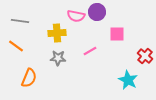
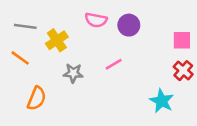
purple circle: (97, 12) -> (129, 25), moved
yellow cross: (57, 33) -> (57, 40), moved, turned -30
pink square: (117, 34) -> (182, 40), moved

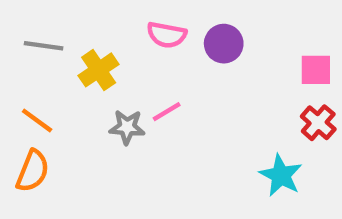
orange line: (20, 58) -> (37, 120), moved
pink line: (114, 64) -> (167, 112), moved
orange semicircle: (37, 98) -> (33, 171), moved

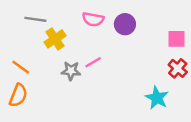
gray line: (44, 46) -> (35, 19), moved

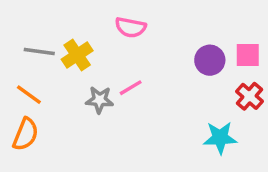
gray line: (35, 19) -> (39, 52), moved
purple circle: (125, 24) -> (210, 60), moved
cyan star: (157, 98) -> (220, 138), turned -30

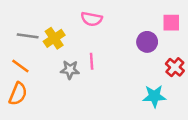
pink square: (248, 55) -> (171, 23), moved
pink line: (131, 88) -> (92, 61), turned -63

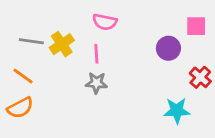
pink line: (92, 61) -> (96, 54), moved
gray star: (70, 70) -> (96, 83), moved
orange semicircle: (18, 94) -> (20, 108), turned 40

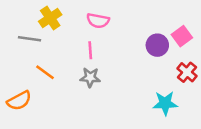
pink square: (196, 26) -> (182, 36), moved, turned -36
yellow cross: (62, 44) -> (50, 18), moved
orange line: (23, 76) -> (45, 72), moved

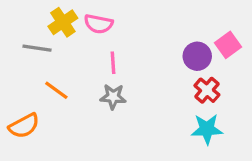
pink semicircle: (98, 21) -> (98, 24), moved
red cross: (187, 72) -> (207, 90), moved

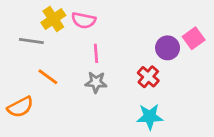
red cross: (207, 90) -> (148, 77), moved
cyan star: (207, 129) -> (150, 117), moved

